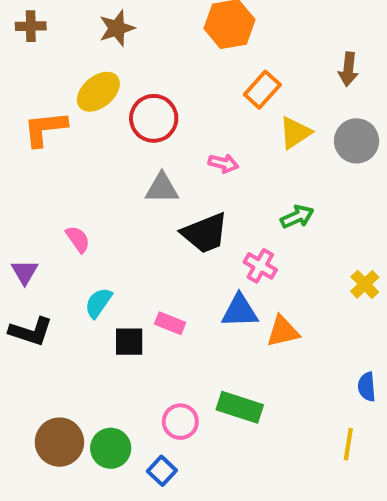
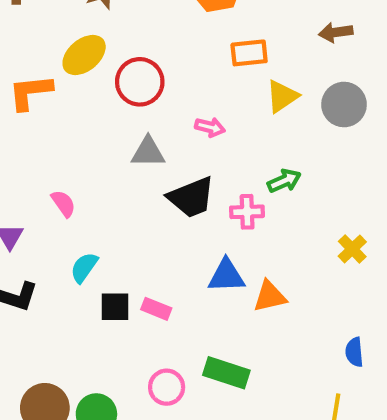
brown arrow: (348, 69) -> (336, 32), turned 76
orange rectangle: (262, 90) -> (249, 53), turned 42
pink cross: (260, 266) -> (247, 212), moved, turned -32
pink rectangle: (170, 323) -> (156, 309), moved

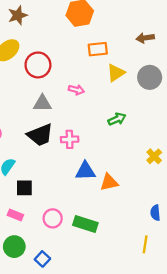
black trapezoid: (191, 197) -> (40, 135), moved
pink cross: (247, 212) -> (70, 139), moved
pink rectangle: (156, 309) -> (15, 215), moved
pink circle: (167, 387) -> (53, 218), moved

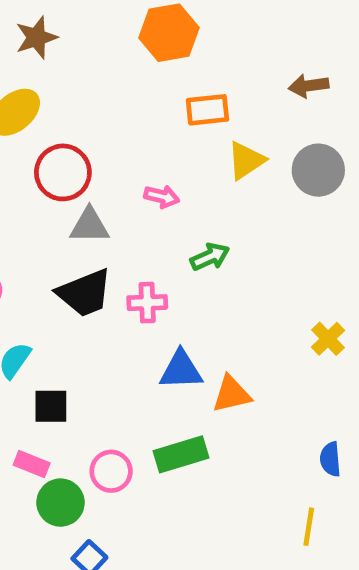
red circle: (38, 65) -> (63, 172), moved
green arrow: (117, 119) -> (210, 257), moved
green rectangle: (85, 224) -> (181, 454), moved, turned -35
green circle: (14, 247) -> (60, 503), moved

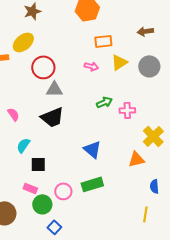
pink arrow: (162, 197) -> (91, 66), moved
pink cross: (147, 303) -> (127, 110), moved
yellow cross: (328, 339) -> (153, 136), size x1.5
blue triangle: (181, 370) -> (92, 149), turned 42
orange triangle: (232, 394) -> (136, 159), moved

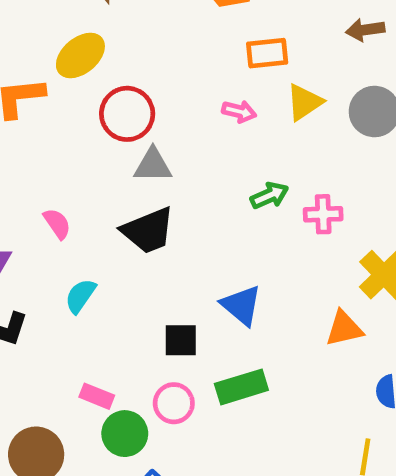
black square: (38, 164) -> (181, 340), moved

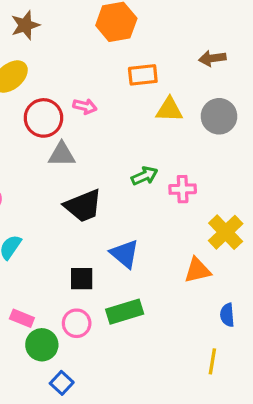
yellow triangle: (304, 102) -> (169, 110), turned 36
pink arrow: (239, 112) -> (85, 106), moved
black trapezoid: (148, 231) -> (83, 206), moved

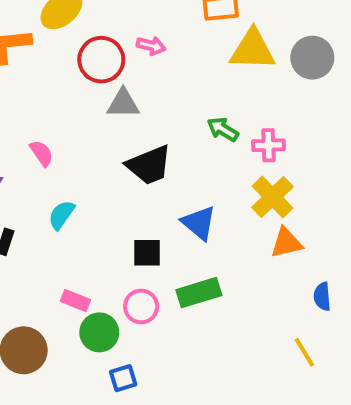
yellow triangle: (169, 110) -> (253, 50), size x1.4
green arrow: (144, 176) -> (223, 129), turned -125
yellow cross: (226, 232) -> (272, 197), moved
yellow line: (212, 361) -> (304, 352), turned -40
blue square: (62, 383) -> (123, 378), turned 30

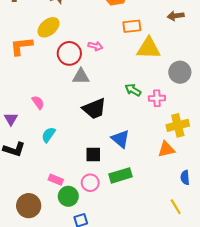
gray circle: (312, 58) -> (180, 72), moved
yellow cross: (272, 197) -> (178, 125), moved, turned 30

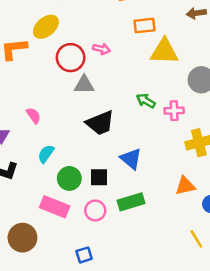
orange triangle: (166, 149) -> (185, 186), moved
pink rectangle: (56, 180) -> (55, 207), size x1.6
green circle: (68, 196) -> (69, 178), moved

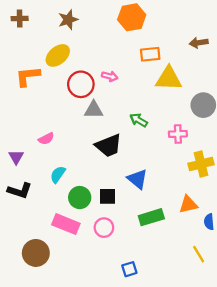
green arrow: (146, 101) -> (139, 120), moved
pink semicircle: (34, 116) -> (46, 139), turned 98
green rectangle: (131, 202) -> (151, 217), moved
blue square: (84, 255) -> (129, 269), moved

